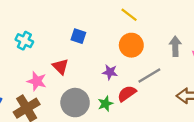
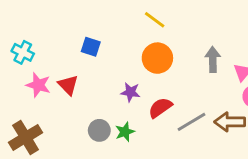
gray line: (149, 76) -> (191, 122), moved
pink star: (37, 81) -> (38, 85), moved
red semicircle: (127, 94) -> (160, 108), moved
gray circle: (75, 103) -> (99, 130), moved, size x0.6

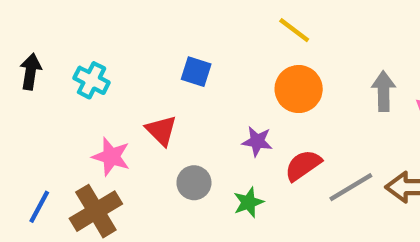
pink star: (38, 85) -> (111, 157), moved
gray circle: (99, 130) -> (194, 183), moved

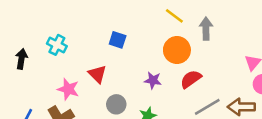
black arrow: (31, 72) -> (21, 59), moved
gray arrow: (384, 91) -> (206, 29), moved
red semicircle: (303, 165) -> (191, 79), moved

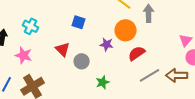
purple star: (153, 80) -> (107, 44), moved
pink star: (68, 89) -> (24, 55), moved
gray circle: (116, 104) -> (82, 61), moved

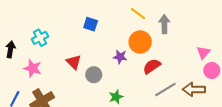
blue square: (79, 22) -> (91, 24), moved
cyan cross: (31, 26) -> (40, 38), turned 35

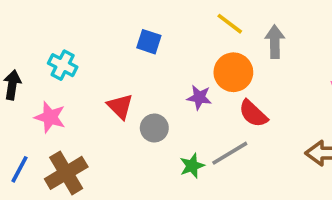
cyan cross: (40, 38) -> (63, 65), turned -35
red semicircle: (152, 66) -> (253, 114), turned -102
gray line: (165, 89) -> (230, 153), moved

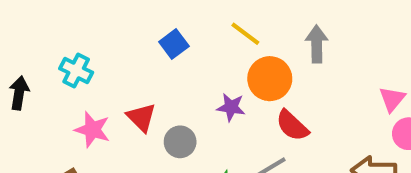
yellow line: (230, 24) -> (245, 34), moved
blue square: (149, 42) -> (174, 44), turned 35
pink star: (50, 117) -> (92, 130), moved

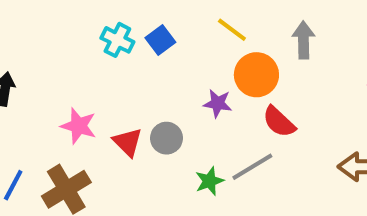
cyan cross: (76, 70) -> (117, 40), moved
red triangle: (141, 117) -> (128, 142), moved

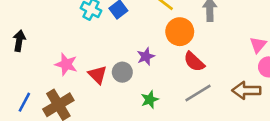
purple star: (218, 103) -> (146, 56), moved, turned -30
gray line: (252, 167) -> (198, 93), moved

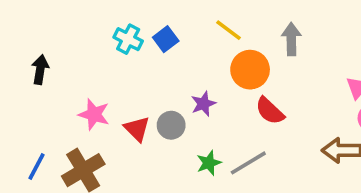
black arrow: (19, 41) -> (40, 70), moved
gray line: (198, 93) -> (248, 163), moved

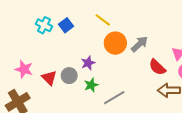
gray arrow: (291, 39) -> (139, 44), moved, turned 48
red semicircle: (270, 111) -> (157, 67), moved
green star: (209, 163) -> (91, 85), moved

